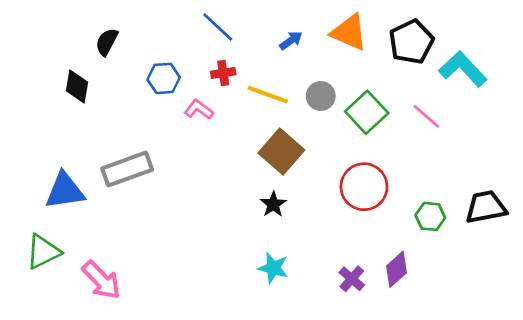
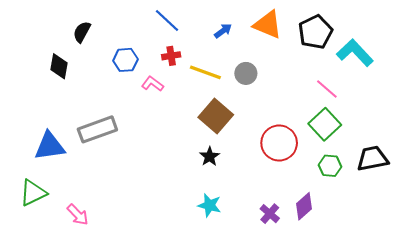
green square: (367, 112) -> (325, 124), moved
pink arrow: (101, 280) -> (78, 215), size x0.7

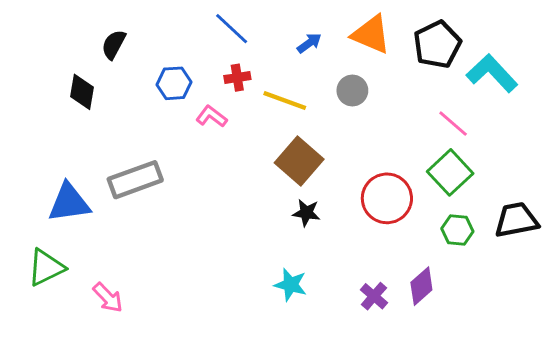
gray circle: (246, 73) -> (352, 90), moved
black star: (210, 156) -> (306, 213), moved, turned -30

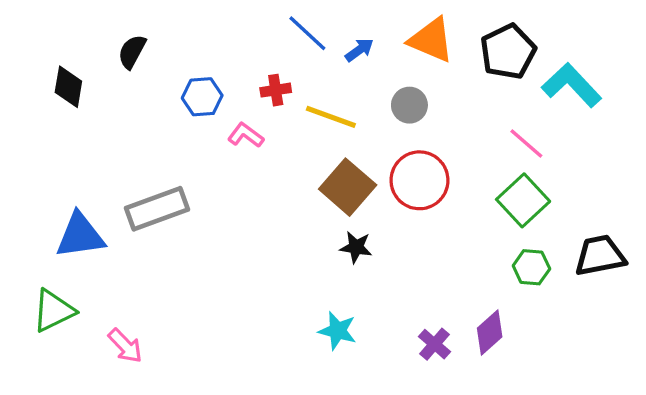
blue line: (232, 29) -> (307, 33), moved
black diamond: (82, 92) -> (68, 87), moved
red circle: (387, 198) -> (419, 180), moved

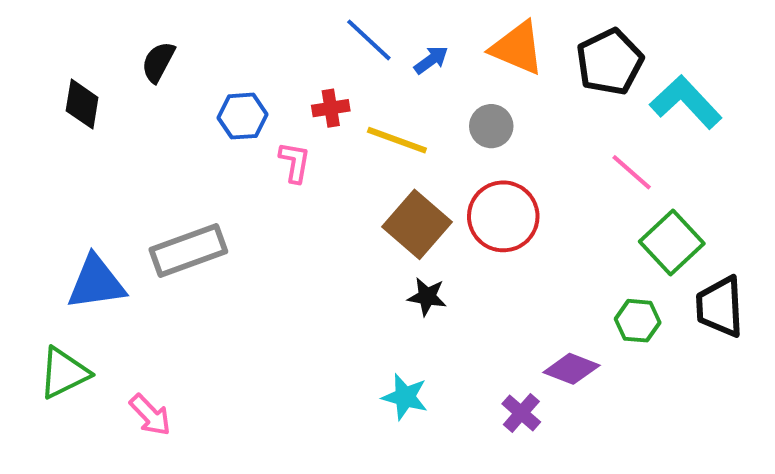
pink L-shape: (246, 135) -> (295, 162), turned 63
green square: (523, 200) -> (672, 242), moved
black trapezoid: (600, 256) -> (720, 307), turned -82
purple diamond: (490, 332) -> (571, 369), moved, turned 63

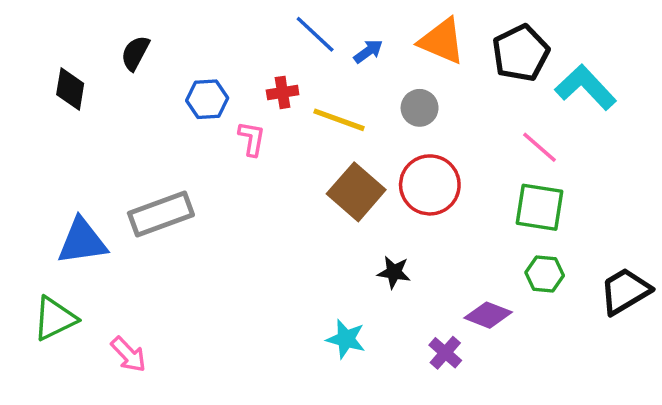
green square: (672, 242) -> (539, 207), moved, turned -38
black star: (427, 297) -> (394, 272), moved
black trapezoid: (720, 307) -> (625, 291), moved, turned 62

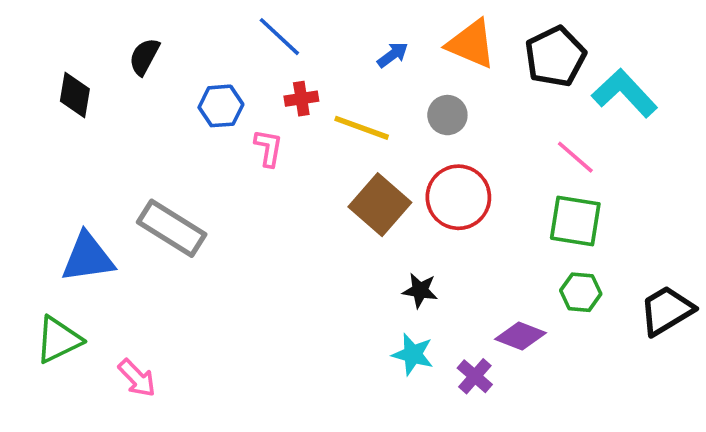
blue line: (315, 34) -> (279, 37), moved
gray rectangle: (161, 214) -> (172, 228), turned 52
cyan star: (346, 339) -> (413, 354), moved

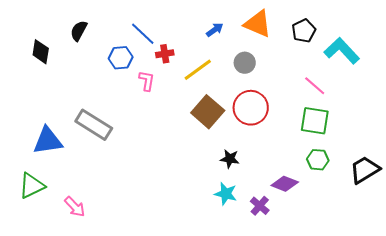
blue line: (279, 37) -> (143, 34), moved
black pentagon: (555, 57) -> (304, 31), size x0.7
yellow line: (362, 128) -> (198, 70), turned -56

